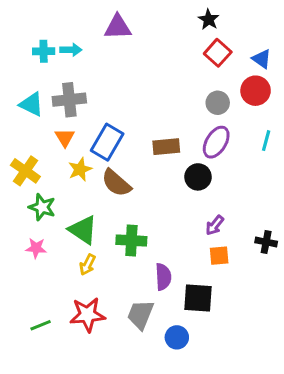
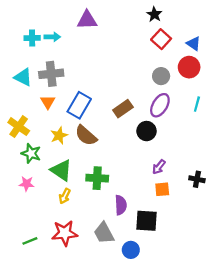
brown rectangle: (166, 147) -> (123, 109), turned -30
yellow star: (80, 169) -> (59, 136), moved
gray trapezoid: (140, 315) -> (104, 233), turned -50

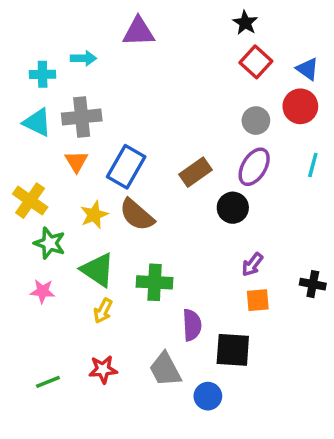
cyan cross: (32, 38) -> (43, 74), moved
red star: (65, 233) -> (103, 369), size x0.7

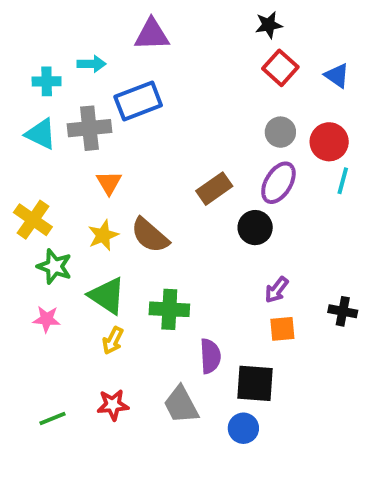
black star: (245, 23) -> (269, 25), turned 30
red circle: (300, 106) -> (329, 142), moved
orange triangle: (76, 161) -> (109, 183), moved
blue rectangle: (126, 167) -> (138, 101), moved, turned 39
blue circle: (208, 396) -> (243, 428), moved

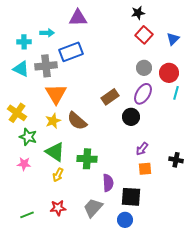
blue triangle: (337, 76) -> (173, 39), turned 40
orange triangle: (109, 183) -> (56, 94), size x1.6
gray trapezoid: (181, 405) -> (93, 208), turned 70

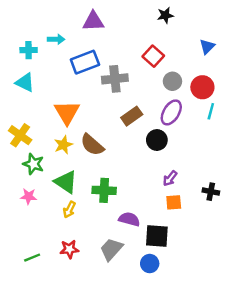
red square: (144, 35) -> (153, 56), moved
gray cross: (46, 66) -> (115, 79), moved
purple semicircle: (108, 183) -> (129, 219), turned -72

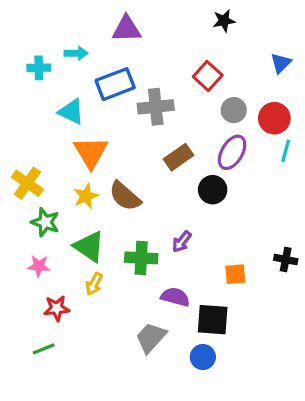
cyan triangle: (25, 82) -> (71, 112), moved
purple arrow: (170, 178) -> (182, 242), moved
red star: (69, 249) -> (57, 308), moved

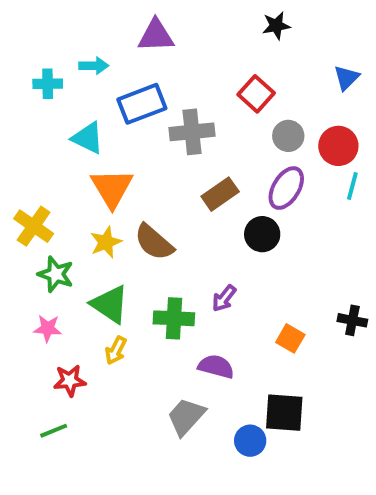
orange square: (235, 274) -> (290, 338), turned 35
black square: (213, 320) -> (284, 413), moved

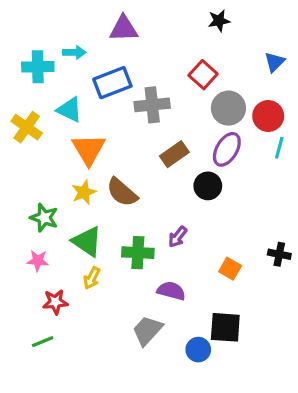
cyan cross: (48, 84) -> (38, 67), size x1.4
gray circle: (288, 136) -> (228, 108), size x1.4
yellow cross: (34, 226) -> (27, 127), moved

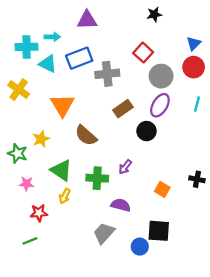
cyan triangle: (70, 110) -> (48, 64), moved
red circle: (268, 116) -> (194, 67), moved
yellow star: (84, 192) -> (41, 139), moved
green star: (44, 218) -> (18, 153), moved

